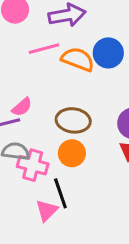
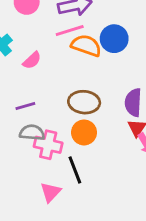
pink line: (44, 49) -> (70, 30), moved
pink semicircle: (22, 107) -> (32, 60), moved
pink triangle: (47, 210) -> (50, 192), moved

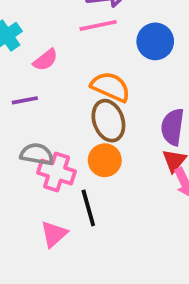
orange semicircle: (86, 45) -> (111, 87), moved
brown ellipse: (84, 102) -> (108, 121), turned 60
purple line: (25, 106) -> (25, 100), moved

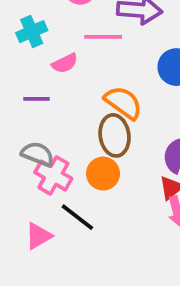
pink line: (98, 25) -> (103, 37), moved
black line: (88, 208) -> (77, 217), turned -48

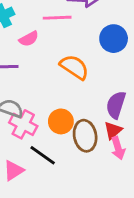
brown ellipse: (115, 135) -> (85, 136), moved

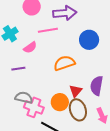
orange semicircle: (74, 67) -> (64, 63), turned -45
red triangle: (113, 130) -> (76, 91), moved

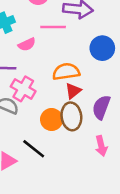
red triangle: (76, 91) -> (73, 91), moved
pink cross: (34, 107) -> (23, 89), moved
brown ellipse: (78, 110) -> (71, 116), moved

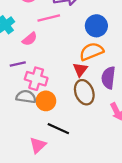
orange semicircle: (66, 72) -> (91, 51), moved
orange circle: (52, 119) -> (46, 101), moved

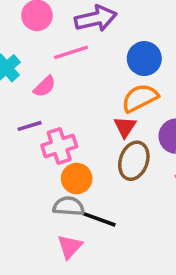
pink cross: (36, 79) -> (59, 146), turned -30
brown ellipse: (84, 92) -> (134, 161), turned 45
gray semicircle: (26, 97) -> (69, 206), moved

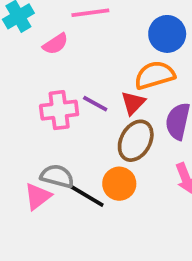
purple line: (30, 126) -> (95, 104), moved, turned 35
orange circle: (77, 179) -> (119, 184), moved
pink triangle: (70, 247) -> (38, 196), moved

